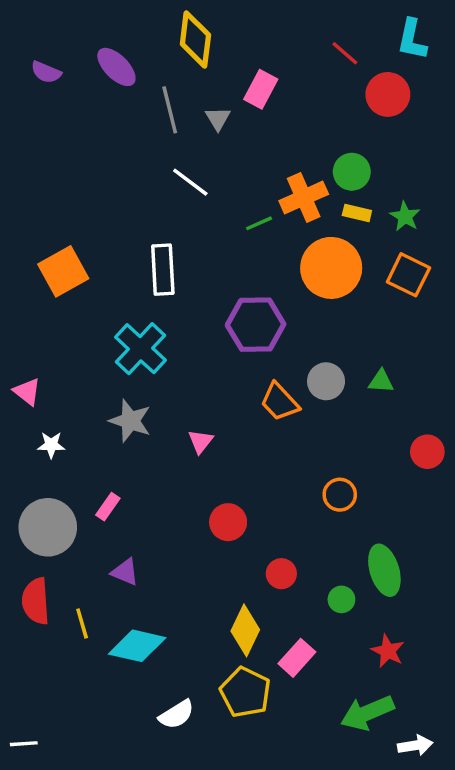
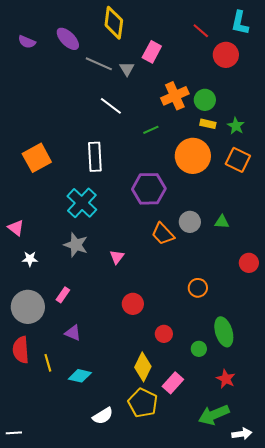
gray line: (170, 110) -> (99, 64), turned -52
orange cross: (304, 198) -> (175, 96), moved
cyan diamond: (137, 646) -> (80, 376), size x0.7

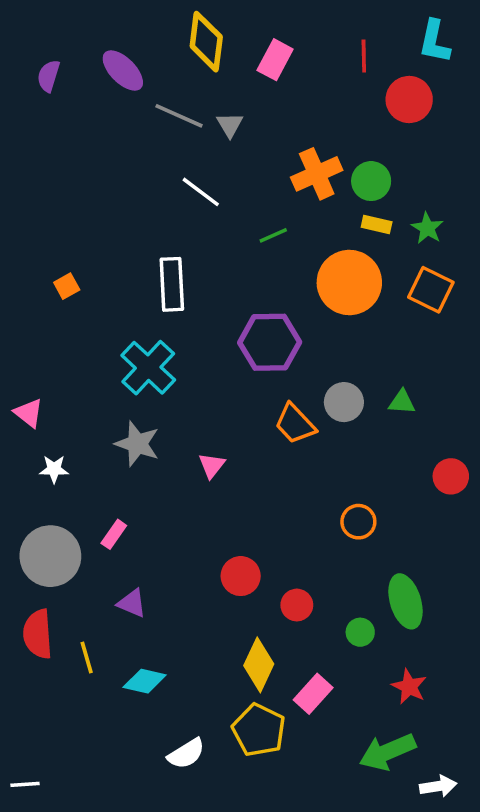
red line: (201, 31) -> (364, 56), turned 48
purple semicircle: (27, 42) -> (49, 76), turned 84
pink rectangle: (152, 52) -> (275, 60), moved
orange square: (37, 158) -> (67, 286), size x0.5
red circle: (133, 304) -> (241, 576), moved

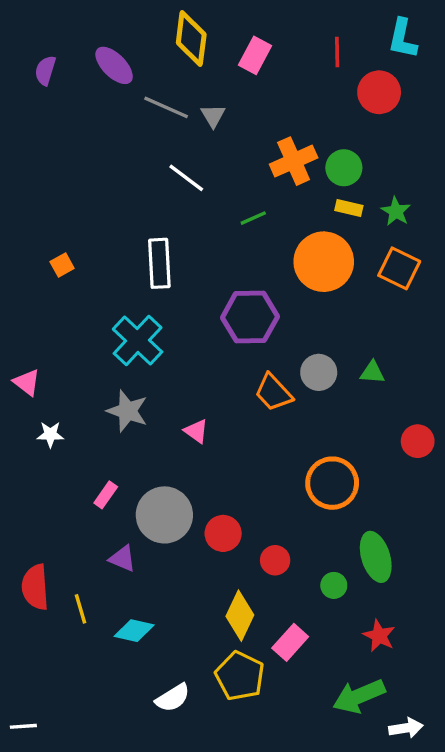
pink triangle: (212, 466) -> (196, 431), turned -32
orange circle: (358, 522) -> (332, 483), size x1.6
gray circle: (50, 556) -> (164, 515), moved

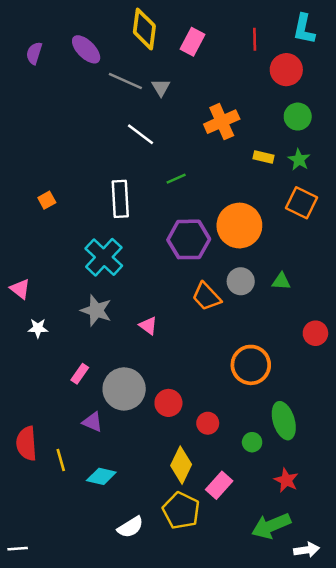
green circle: (344, 168) -> (298, 117), moved
green line: (253, 218) -> (176, 179), moved
orange circle: (324, 262) -> (239, 226), moved

